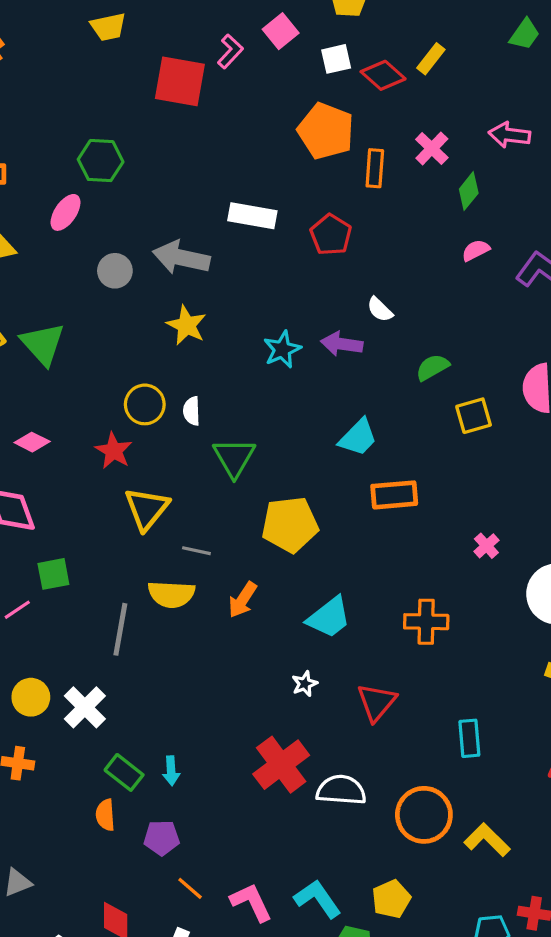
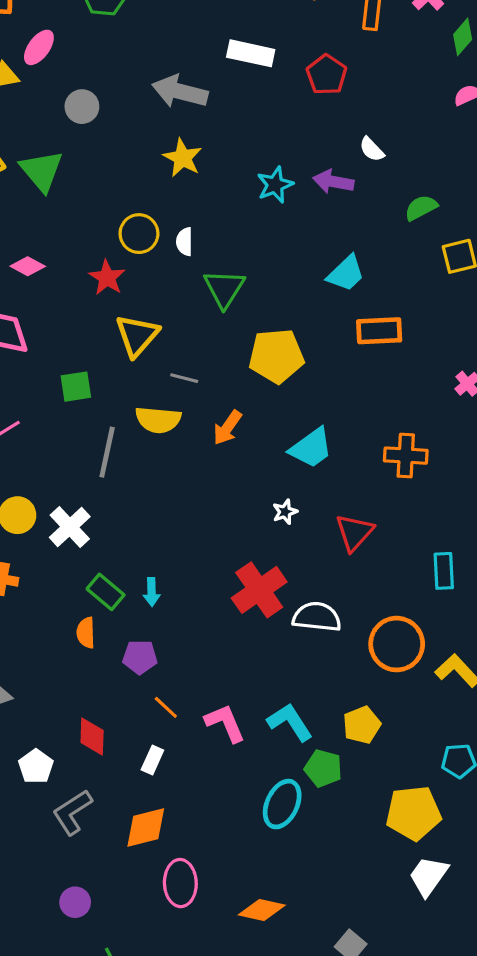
pink ellipse: (66, 212) -> (39, 47), moved
gray circle: (115, 271) -> (82, 107), moved
green square: (53, 574) -> (76, 387), moved

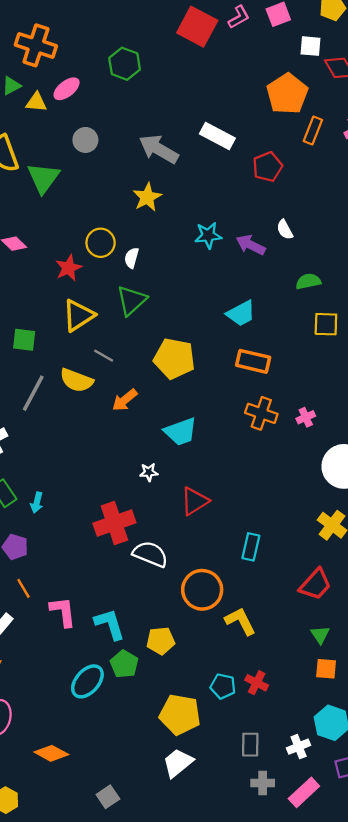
green triangle: (224, 289) -> (132, 300), moved
orange cross: (406, 456) -> (261, 413), moved

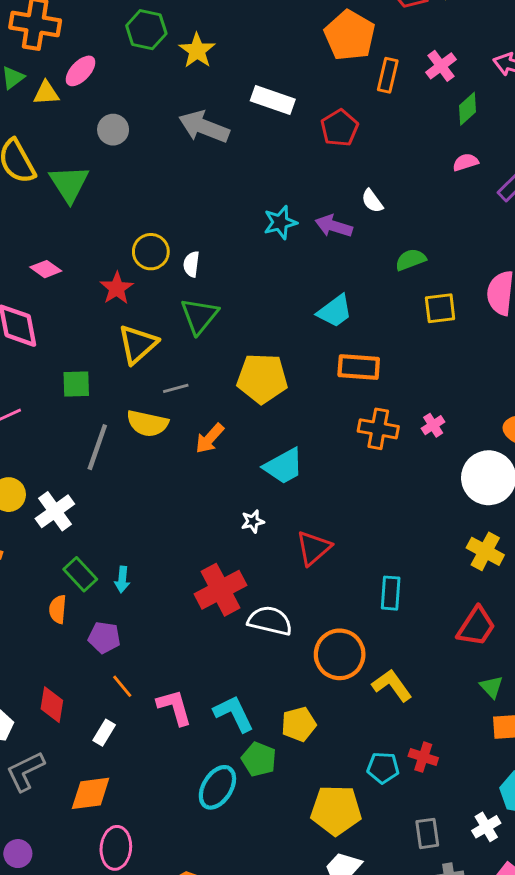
yellow star: (147, 197) -> (197, 51), moved
gray line: (104, 356) -> (176, 388), turned -36

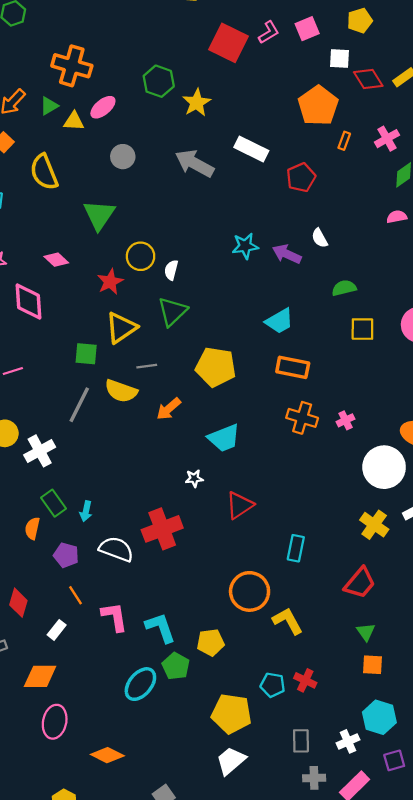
orange rectangle: (388, 75) -> (344, 141), size x0.7
green triangle: (69, 184) -> (99, 215), moved
green square: (76, 384) -> (86, 354), moved
white semicircle: (270, 621) -> (116, 549), moved

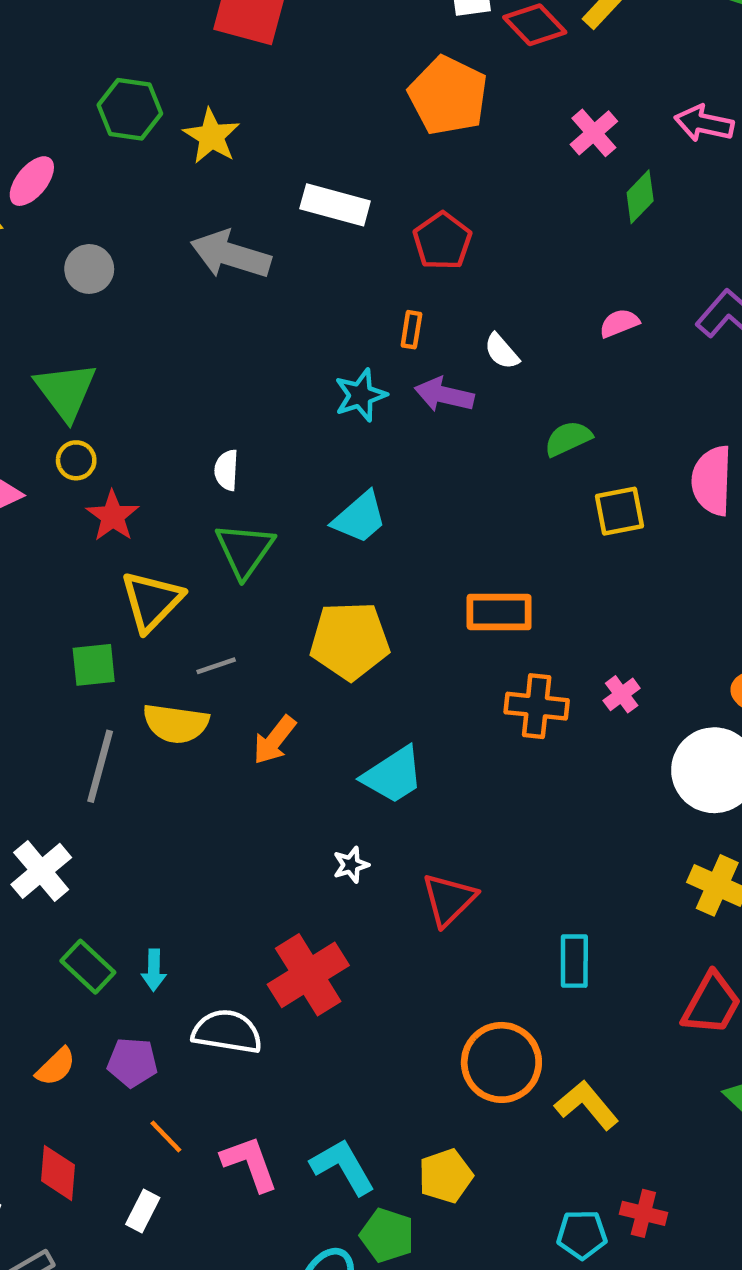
orange rectangle: (344, 141) -> (411, 330), moved
pink semicircle: (397, 217) -> (619, 323), moved
yellow circle: (141, 256) -> (76, 460), moved, size x0.7
cyan trapezoid: (279, 321) -> (360, 518), moved
orange semicircle: (32, 528) -> (56, 1067), moved, turned -135

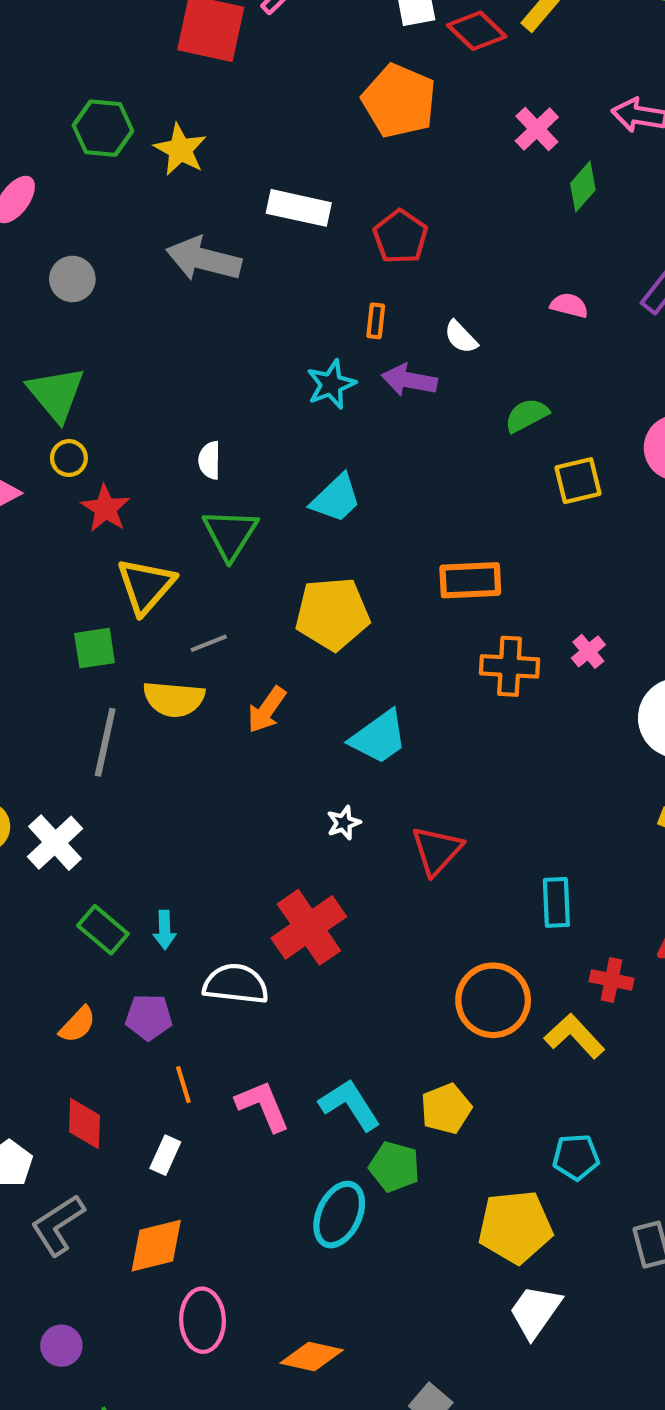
pink semicircle: (619, 323) -> (569, 305), turned 39
orange line: (166, 1137) -> (183, 1085), turned 30
red cross: (643, 1213) -> (612, 980), moved

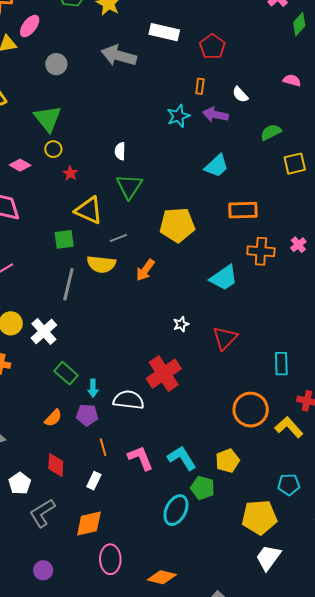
cyan trapezoid: (336, 498) -> (216, 166), moved
red star: (106, 508) -> (70, 173), size x0.7
yellow triangle: (146, 586) -> (89, 210), turned -48
cyan trapezoid: (379, 737) -> (224, 278), moved
cyan arrow: (165, 930) -> (93, 388), moved

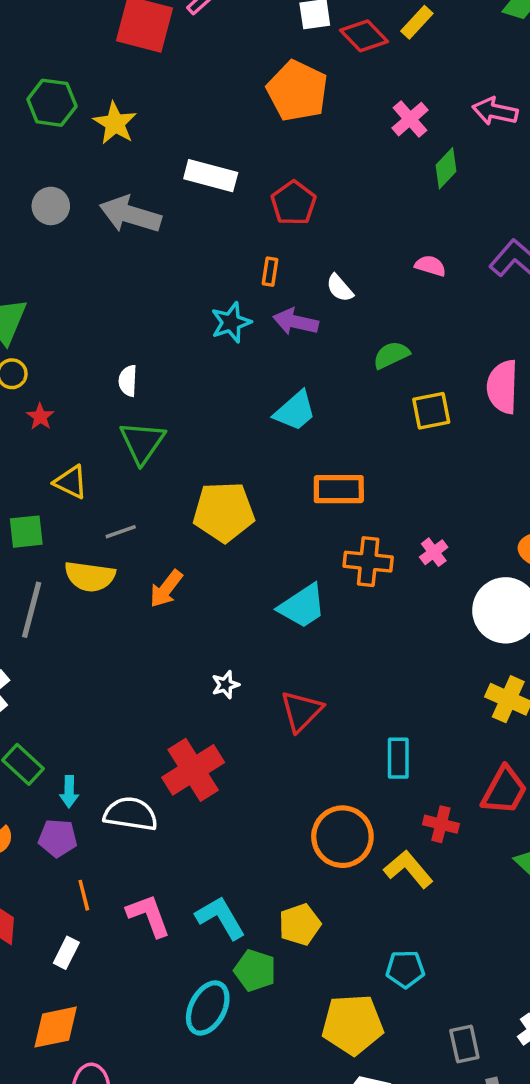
gray circle: (56, 64) -> (51, 206), moved
yellow triangle: (89, 210) -> (71, 482), size x0.7

